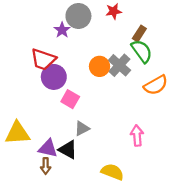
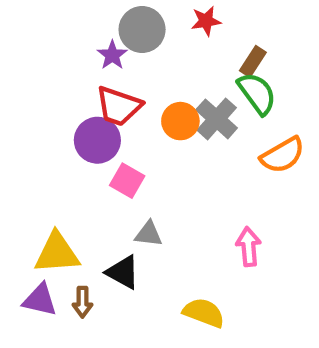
red trapezoid: (43, 59) -> (119, 106), moved
gray triangle: (82, 128) -> (148, 234), turned 35
yellow triangle: (17, 133) -> (57, 253), moved
purple triangle: (48, 148) -> (40, 300), moved

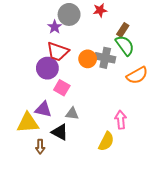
gray cross: (217, 119) -> (105, 58), turned -30
purple triangle: (40, 300) -> (43, 109), moved
yellow semicircle: (204, 313) -> (106, 141), moved, turned 96

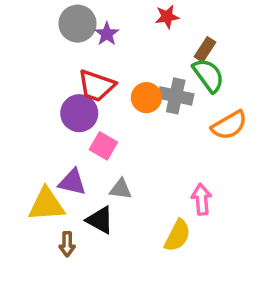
gray circle: (69, 14) -> (77, 24), moved
purple star: (55, 27) -> (107, 34), moved

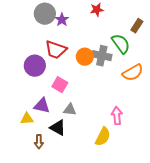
brown rectangle: (205, 49) -> (137, 26), moved
purple circle: (79, 113) -> (35, 66), moved
yellow triangle: (46, 204) -> (27, 119), size x0.6

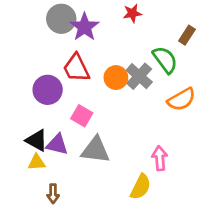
purple star: (62, 20) -> (84, 27), size x1.5
red trapezoid: (56, 50) -> (76, 68), turned 45
gray cross: (102, 56) -> (139, 76), turned 30
gray triangle: (70, 110) -> (95, 150), size x1.6
black triangle: (58, 128) -> (37, 140), moved

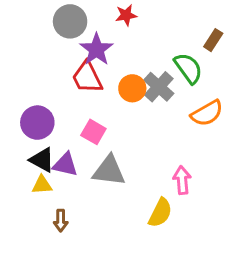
red star: (132, 13) -> (126, 15), moved
purple star: (84, 27) -> (96, 49), moved
purple circle: (48, 90) -> (37, 123), moved

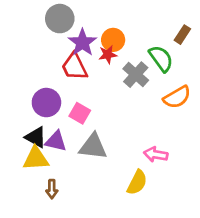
red star: (126, 15) -> (108, 55), moved
orange circle: (132, 88) -> (113, 40), moved
purple circle: (37, 123) -> (46, 103), moved
pink arrow: (182, 180) -> (156, 154), turned -75
yellow triangle: (42, 185) -> (36, 158), size x1.5

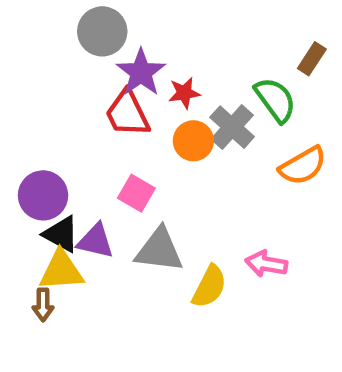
orange circle: (113, 40) -> (193, 141), moved
purple circle: (46, 103) -> (43, 195), moved
yellow semicircle: (137, 182) -> (209, 287), moved
brown arrow: (52, 189) -> (43, 305), moved

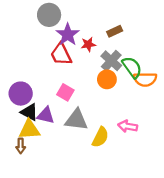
brown rectangle: (312, 59) -> (115, 31), moved, turned 32
green semicircle: (275, 100) -> (132, 67), moved
orange circle: (193, 141) -> (107, 79), moved
orange semicircle: (303, 166) -> (145, 79), turned 30

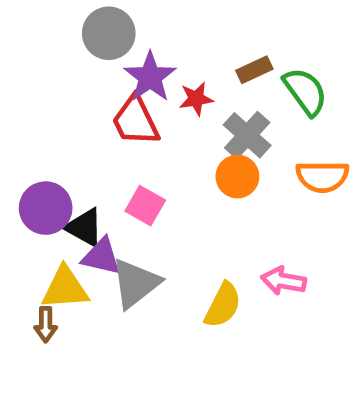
green semicircle: (132, 67) -> (305, 92), moved
black triangle: (29, 112) -> (84, 227), moved
gray triangle: (76, 120) -> (135, 283), moved, turned -45

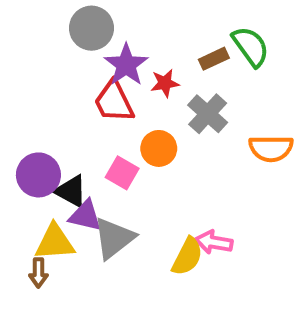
green semicircle: (305, 92) -> (251, 46), moved
orange circle: (237, 176) -> (159, 148), moved
pink arrow: (284, 281) -> (214, 242), moved

